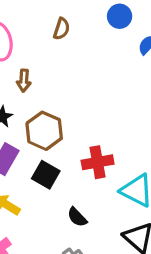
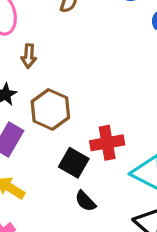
black square: (46, 175) -> (74, 163), moved

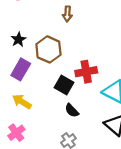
brown arrow: (29, 56) -> (67, 14), moved

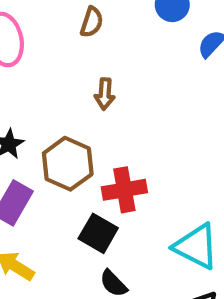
red cross: (86, 72) -> (124, 190), moved

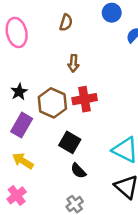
red cross: (124, 190) -> (85, 99), moved

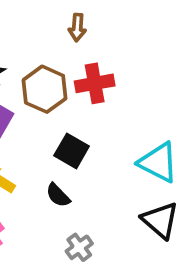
black semicircle: (78, 171) -> (58, 195), moved

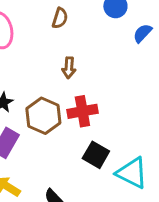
black square: (72, 151) -> (96, 155), moved

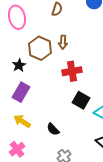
brown hexagon: (43, 116) -> (40, 48), moved

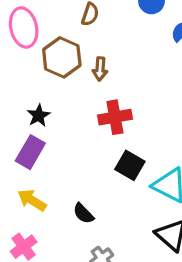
brown hexagon: (40, 48) -> (62, 57), moved
black star: (19, 65) -> (39, 115), moved

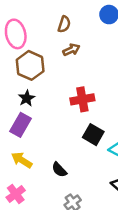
brown hexagon: (62, 57) -> (30, 65), moved
brown arrow: (100, 69) -> (71, 50), moved, turned -119

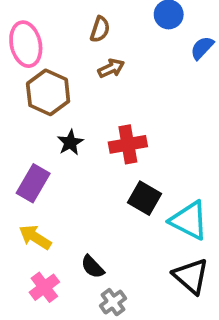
black star: (27, 98) -> (70, 142), moved
black semicircle: (59, 170) -> (93, 267), moved
pink cross: (16, 194) -> (44, 287), moved

